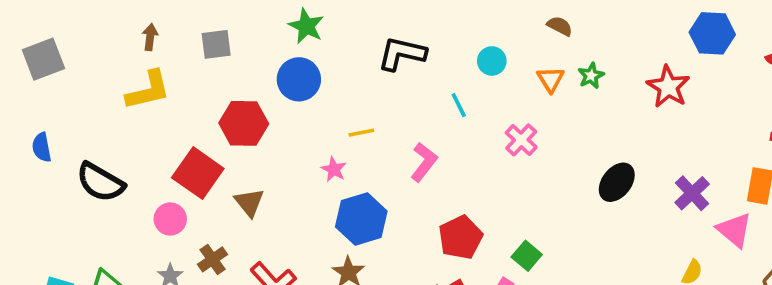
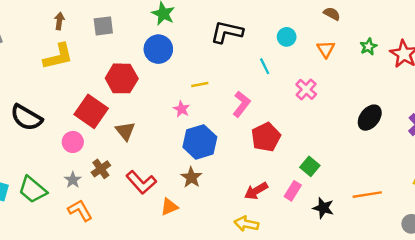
green star: (591, 76) -> (368, 47), moved
red pentagon: (461, 237) -> (266, 137), moved

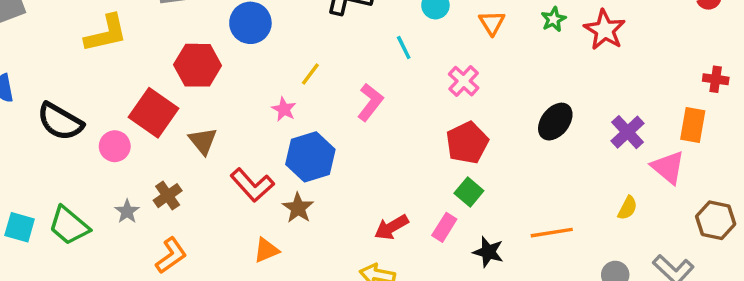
yellow line: (200, 85) -> (310, 74), turned -42
red pentagon: (266, 137) -> (467, 143), moved
pink circle: (73, 142) -> (115, 146), moved
red L-shape: (141, 182) -> (252, 185), moved
orange L-shape: (80, 210) -> (171, 255), moved, turned 85

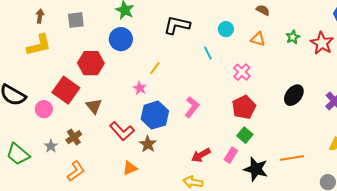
orange triangle: (492, 23) -> (258, 39), turned -42
pink L-shape: (370, 102) -> (192, 107), moved
black star: (488, 252) -> (256, 169), size x1.4

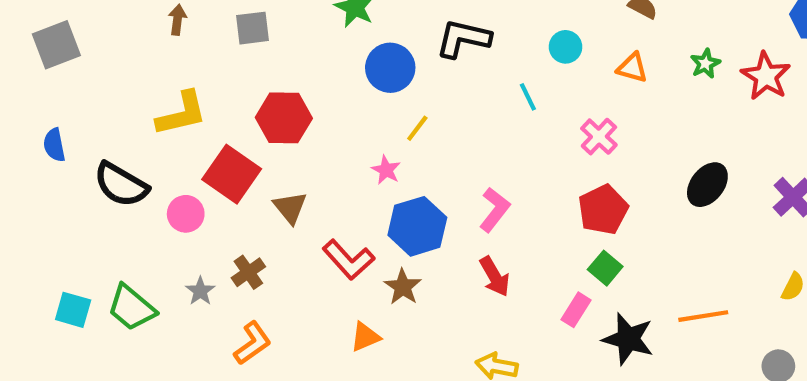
blue circle: (121, 39) -> (390, 68), moved
yellow L-shape: (39, 45) -> (182, 114), moved
red arrow: (201, 155) -> (495, 276), moved, turned -90

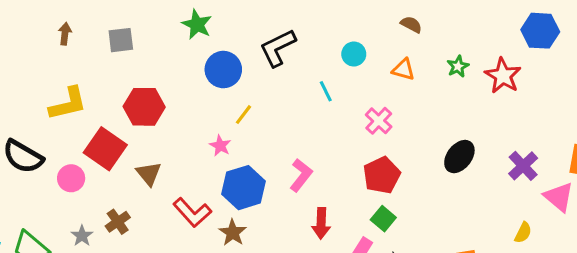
black L-shape: (463, 39) -> (278, 48), turned -39
red arrow: (495, 276) -> (321, 223), moved, turned 32

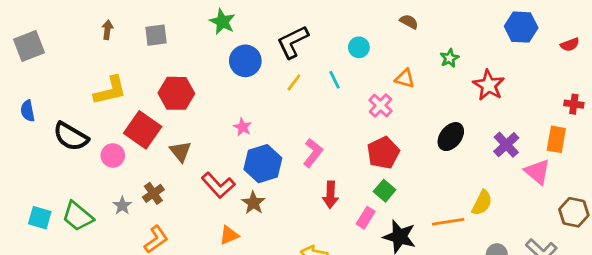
orange triangle: (403, 70) -> (405, 78), moved
red star: (503, 76) -> (489, 85), moved
yellow line: (244, 115) -> (294, 82), moved
yellow semicircle: (523, 233) -> (482, 203), moved, size x1.4

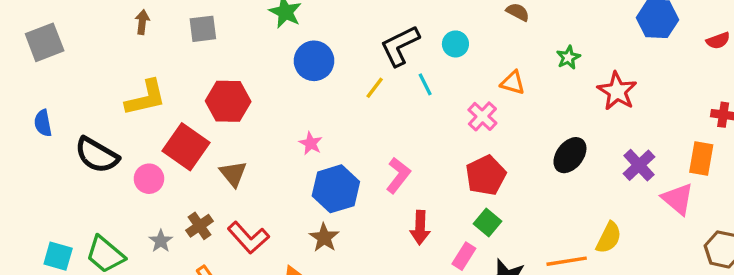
black L-shape: (293, 42) -> (400, 46), moved
red L-shape: (218, 185) -> (248, 238), moved

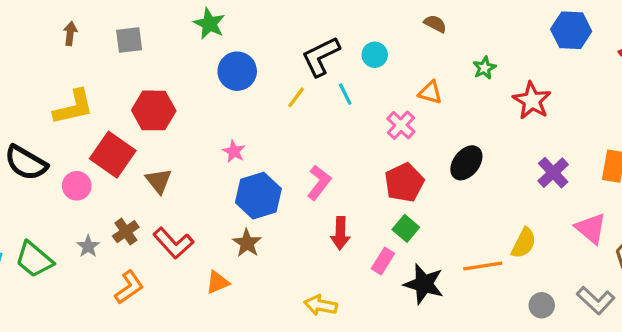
black ellipse: (570, 155) -> (466, 163), moved
pink triangle: (678, 199) -> (591, 228), moved

